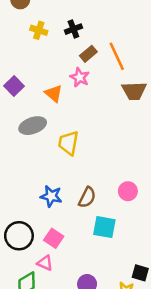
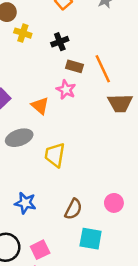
yellow cross: (39, 30) -> (23, 33), moved
brown rectangle: (88, 54) -> (75, 66), turned 56
blue star: (51, 196) -> (25, 203), moved
pink square: (54, 238) -> (40, 250), turned 30

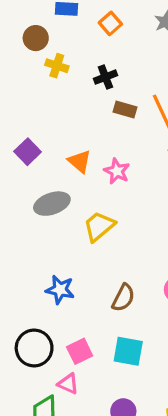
pink star: (66, 90) -> (117, 171), moved
yellow trapezoid: (55, 155) -> (99, 226), turned 40
cyan square: (91, 239) -> (128, 351), moved

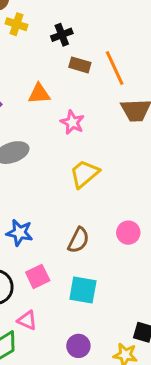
orange triangle: (80, 161) -> (39, 94), moved, turned -45
yellow trapezoid: (99, 226) -> (84, 174), moved
pink square: (80, 351) -> (38, 276), moved

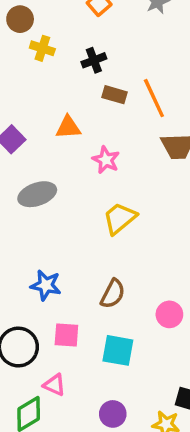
pink circle: (128, 233) -> (169, 314), moved
pink square: (38, 276) -> (66, 335), turned 30

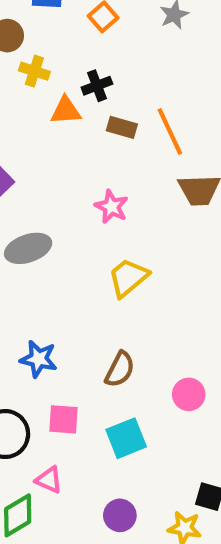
orange triangle: (68, 127) -> (66, 111), moved
cyan square: (118, 350) -> (126, 438), turned -32

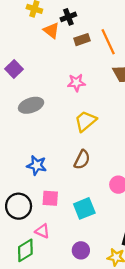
orange triangle: (66, 111) -> (51, 30), turned 42
brown rectangle: (122, 127) -> (82, 40), turned -35
pink star: (112, 207) -> (76, 83), turned -30
brown semicircle: (120, 369) -> (82, 160), moved

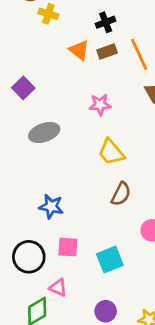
black cross: (68, 17) -> (106, 22), moved
orange triangle: (51, 30) -> (79, 50), moved
yellow trapezoid: (85, 121) -> (111, 152), turned -90
brown semicircle: (82, 160) -> (121, 194), moved

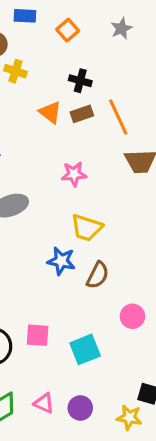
black cross: (106, 22) -> (80, 81), turned 36
yellow trapezoid: (111, 152) -> (87, 228), turned -32
blue star: (51, 207) -> (61, 261), moved
pink triangle: (58, 288) -> (44, 403), moved

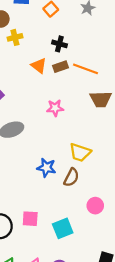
yellow cross: (15, 71) -> (15, 37), turned -32
orange line: (118, 117) -> (85, 69), turned -45
yellow trapezoid: (87, 228) -> (80, 152), moved

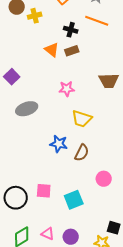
yellow cross: (15, 37) -> (35, 16), moved
orange line: (85, 69) -> (97, 21), moved
yellow trapezoid: (80, 152) -> (82, 119), moved

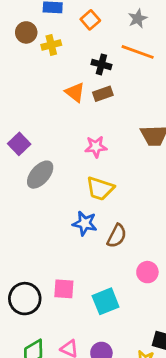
purple square: (12, 77) -> (19, 144), moved
gray ellipse: (27, 109) -> (40, 175), turned -30
yellow trapezoid: (82, 119) -> (100, 188), moved

